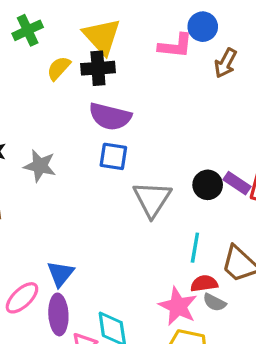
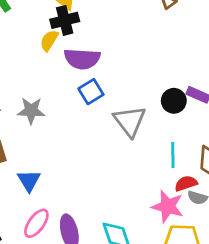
yellow semicircle: (59, 68) -> (49, 41), moved
blue square: (113, 156) -> (91, 92), turned -30
blue triangle: (60, 274) -> (29, 181), moved

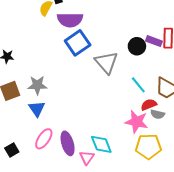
blue square: (91, 92) -> (78, 43), size x1.4
gray star: (31, 111) -> (37, 85), moved
cyan line: (173, 155) -> (138, 85), turned -36

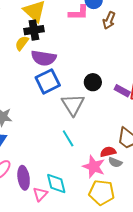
black circle: (137, 46) -> (93, 82), moved
cyan line: (138, 85) -> (68, 138), moved

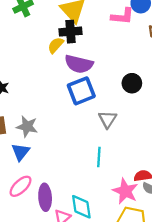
black circle: (93, 82) -> (132, 83), moved
gray triangle: (73, 105) -> (107, 119), size x0.7
cyan line: (68, 138) -> (99, 157), turned 30

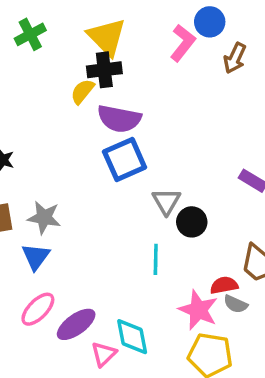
pink L-shape: (122, 16) -> (183, 43), turned -55
black circle: (132, 83) -> (192, 222), moved
purple ellipse: (45, 197) -> (76, 324), turned 60

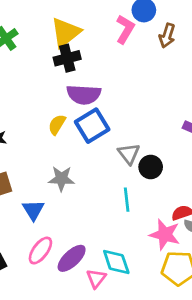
yellow triangle: (107, 37) -> (66, 32), turned 44
yellow semicircle: (82, 91) -> (57, 125), moved
gray star: (44, 217) -> (61, 179), moved

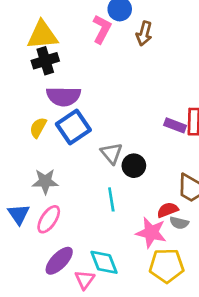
yellow triangle: (66, 32) -> (42, 35), turned 36
pink ellipse: (40, 250) -> (49, 219), moved

